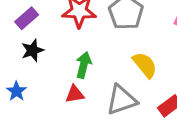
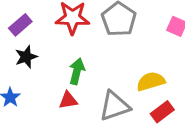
yellow semicircle: (145, 65) -> (151, 81), moved, turned -68

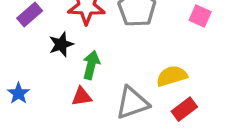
black star: (26, 57) -> (61, 44), moved

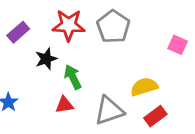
pink square: (200, 16) -> (178, 45), moved
green arrow: (91, 65) -> (73, 77), turned -40

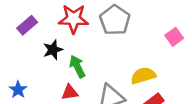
pink square: (178, 45) -> (174, 37), turned 30

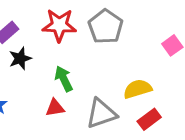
black star: (53, 50) -> (20, 58), moved

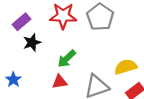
green arrow: (64, 79) -> (67, 59), turned -108

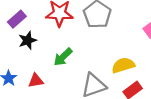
red triangle: (60, 82) -> (36, 81), moved

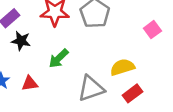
black star: (28, 40) -> (21, 41), turned 30

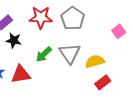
red triangle: (30, 83) -> (21, 74), size x1.5
gray triangle: (91, 88) -> (70, 53), moved, turned -45

